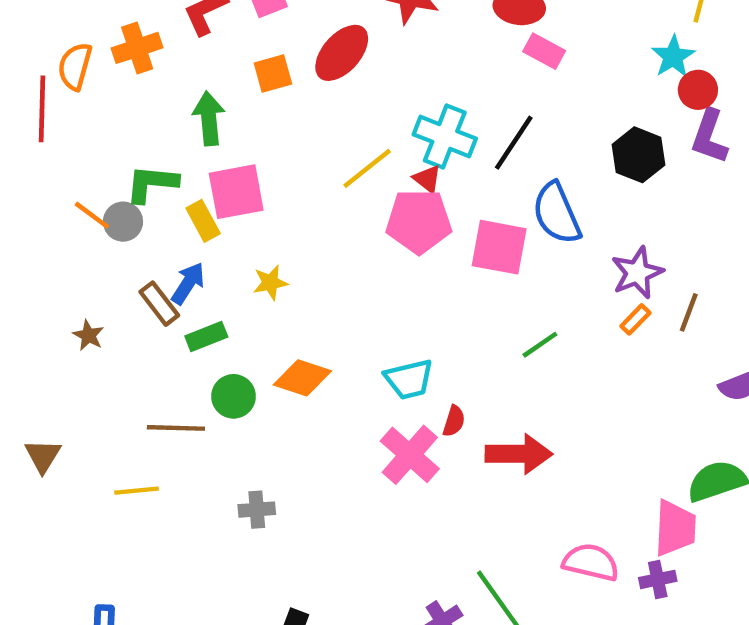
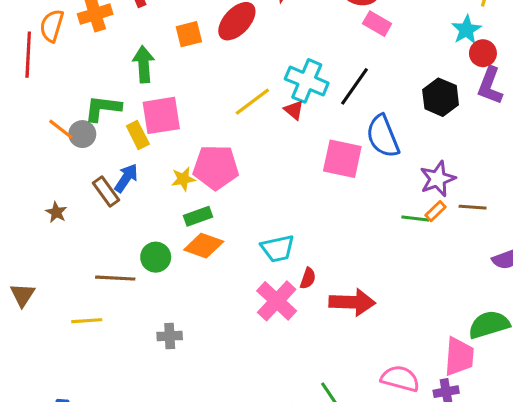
pink pentagon: (419, 221) -> (216, 167), moved
brown line: (689, 312) -> (473, 207), turned 72
green rectangle: (206, 337) -> (198, 216), moved
green line: (540, 345) -> (415, 219), moved, turned 40

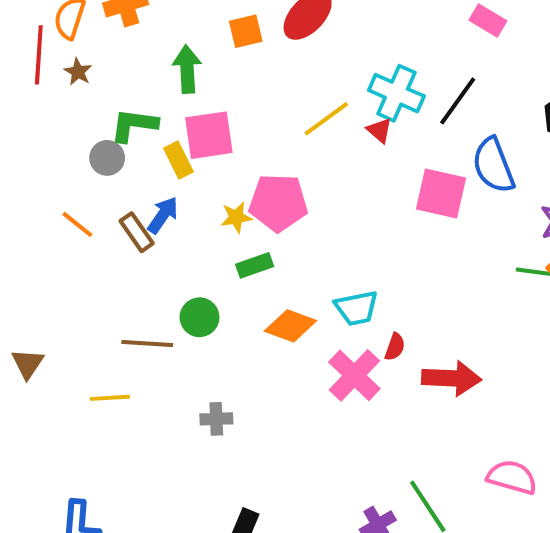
orange line: (61, 129) -> (77, 224), moved
brown star: (56, 212) -> (78, 72), moved
orange diamond: (204, 246) -> (290, 326), moved

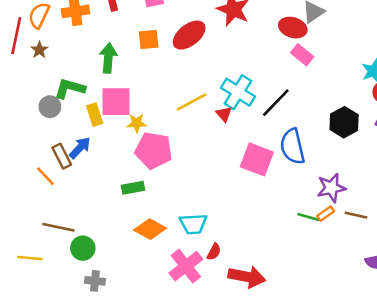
yellow star: (236, 217) -> (137, 123), moved
orange line: (77, 224) -> (45, 176), moved
green circle: (200, 317) -> (83, 248), moved

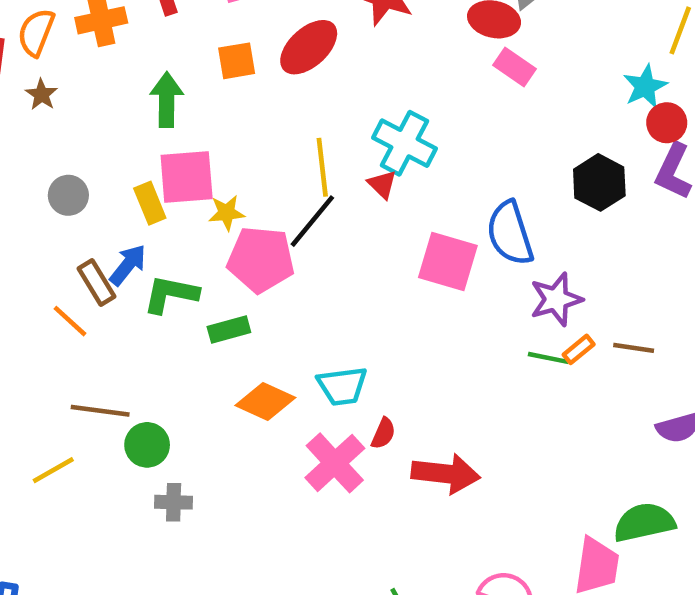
green L-shape: (70, 88) -> (171, 294), moved
yellow line: (191, 102) -> (322, 167), turned -64
black line: (276, 103) -> (312, 221), moved
purple star: (331, 188) -> (556, 299), moved
yellow line: (30, 258) -> (53, 470), turned -30

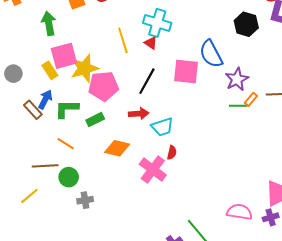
yellow star: (227, 213) -> (84, 68), size x1.8
black line: (312, 221) -> (147, 81), moved
orange line: (70, 321) -> (66, 144), moved
cyan trapezoid: (342, 386) -> (162, 127), moved
red arrow: (446, 474) -> (139, 114), moved, size x0.7

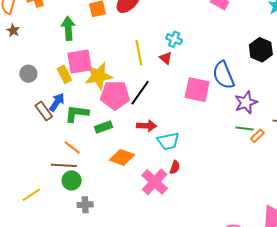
cyan cross: (157, 23) -> (174, 39), size x0.6
black line: (147, 81) -> (140, 93), moved
orange rectangle: (251, 99) -> (257, 136), moved
brown line: (45, 166) -> (64, 165), moved

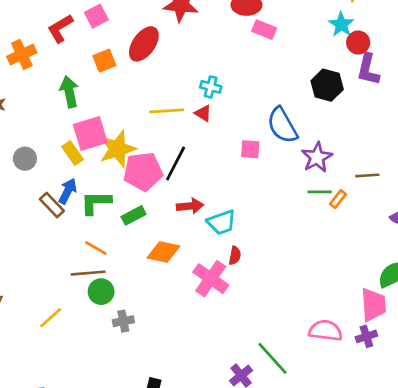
yellow line: (139, 53) -> (167, 111), turned -75
pink square: (197, 90) -> (250, 149), size x0.6

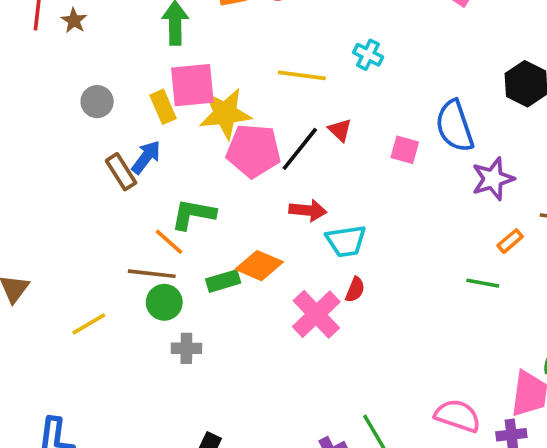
red triangle: (203, 113) -> (340, 130), moved
green line: (320, 192) -> (483, 283), moved
green L-shape: (96, 202) -> (193, 214), moved
green rectangle: (134, 215) -> (223, 281), moved

